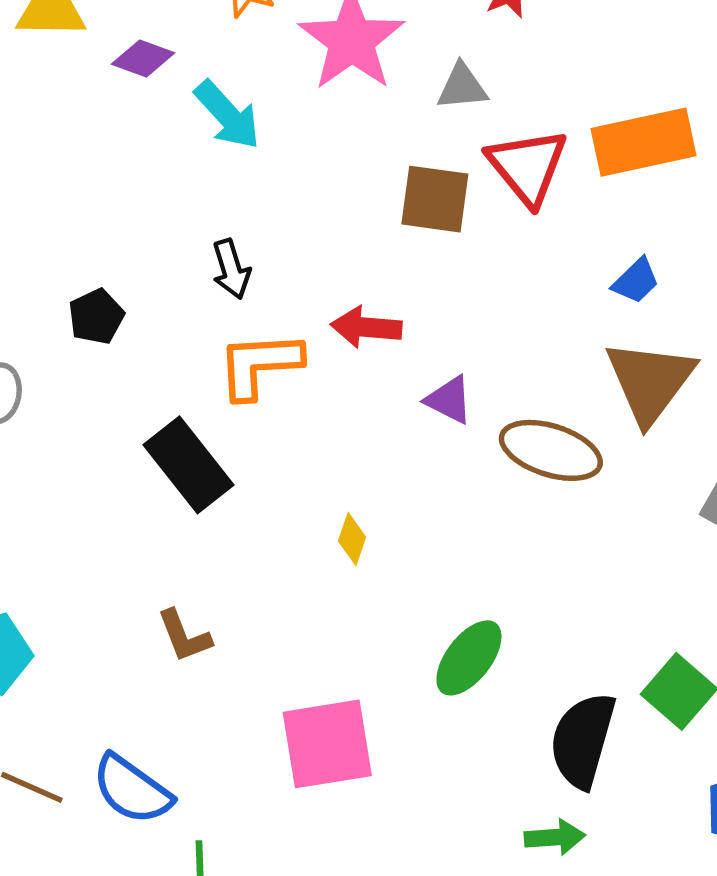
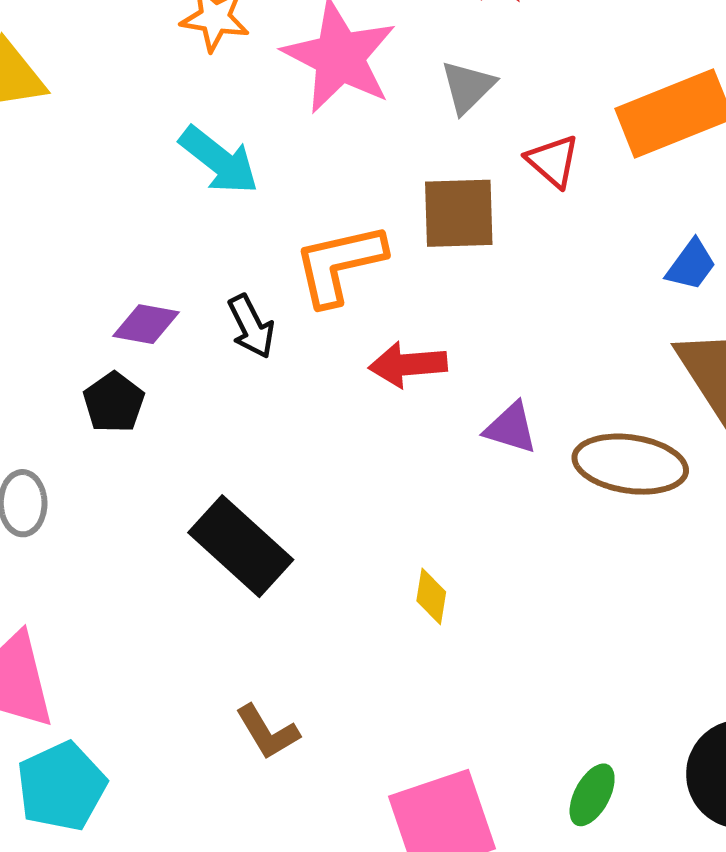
purple diamond: (143, 58) -> (146, 324), moved
gray triangle: (462, 87) -> (468, 87), turned -30
red triangle: (527, 166) -> (553, 161), size x0.6
orange L-shape: (259, 365) -> (339, 264), moved
green ellipse: (469, 658) -> (592, 795), moved, size x0.7

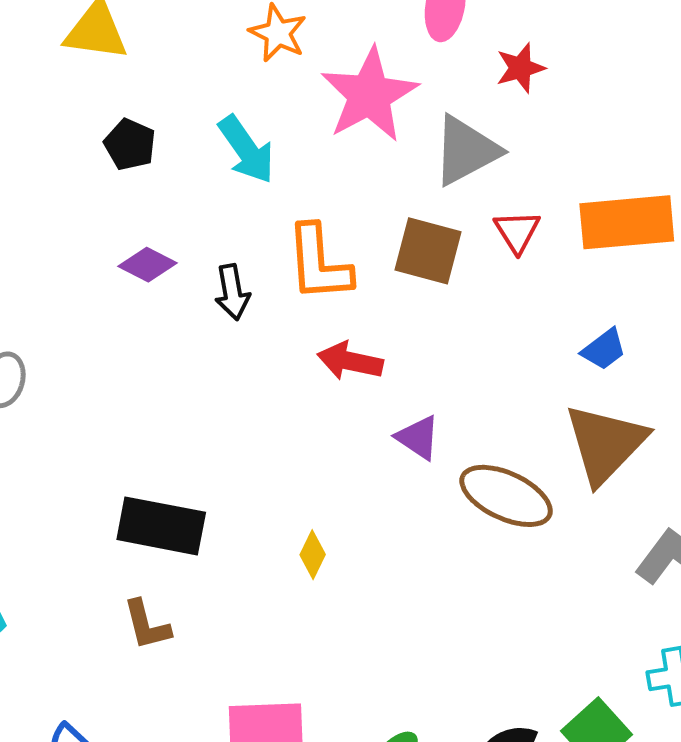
gray triangle: (468, 87) -> (466, 151), size x1.5
orange L-shape: (339, 264) -> (319, 263), turned -98
black pentagon: (114, 402) -> (130, 144), moved, turned -30
black rectangle: (241, 546) -> (161, 526), moved, turned -48

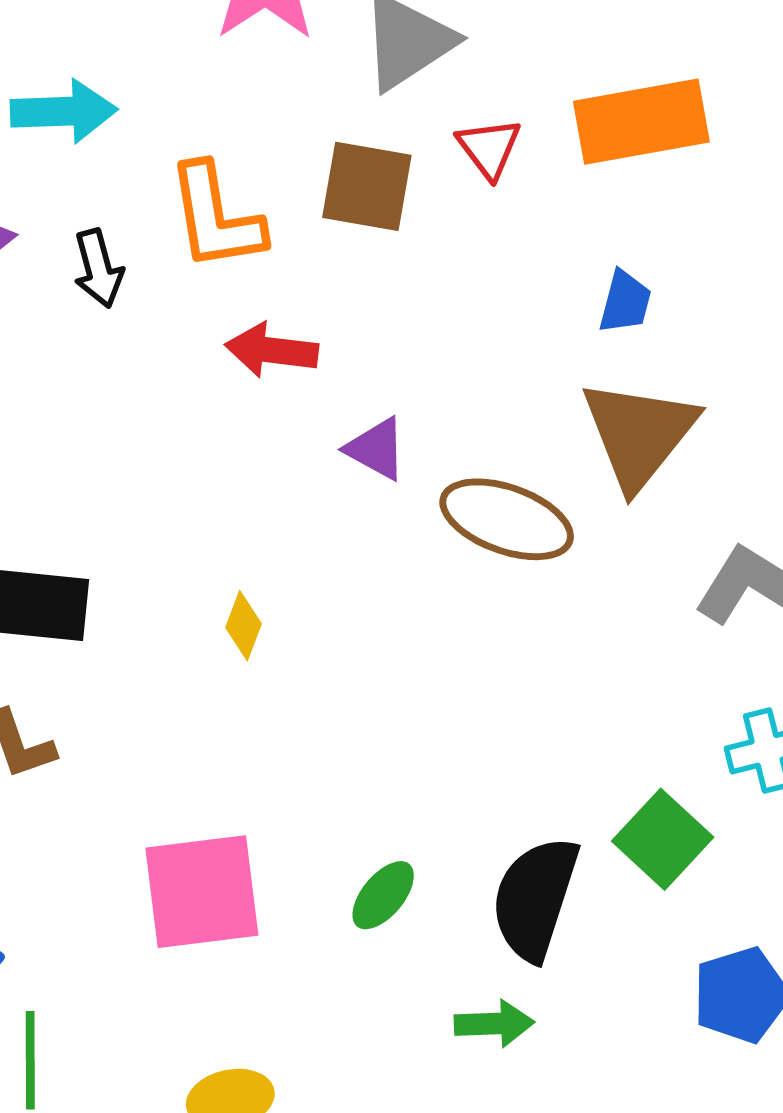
cyan arrow: (246, 150) -> (64, 111), moved, turned -52
blue trapezoid: (604, 349) -> (625, 302), turned -33

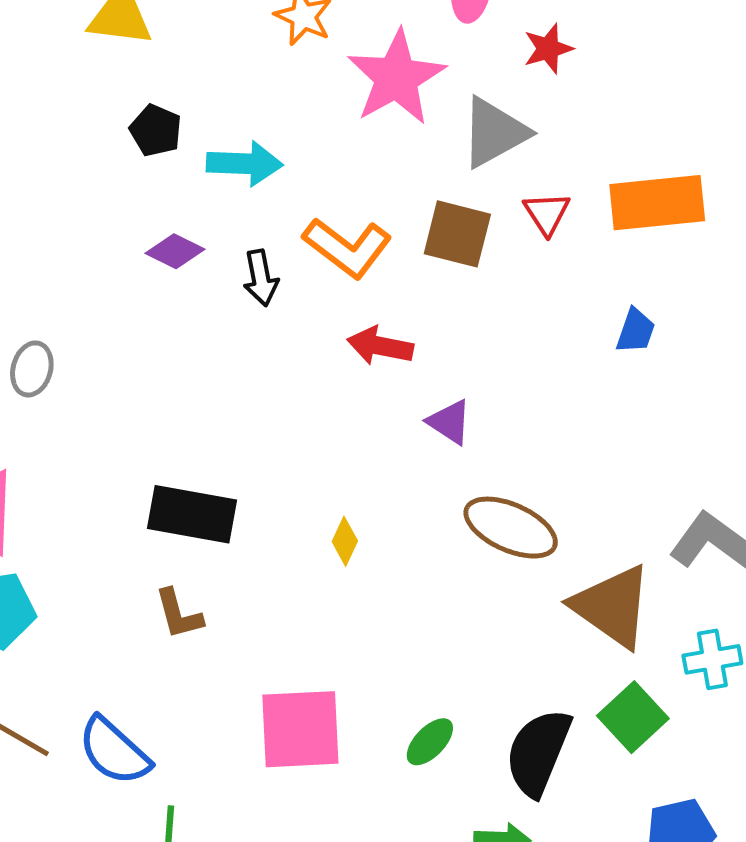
orange L-shape: (216, 217) -> (347, 248), turned -48
brown triangle: (639, 434) -> (612, 606), moved, turned -38
brown ellipse: (507, 519) -> (511, 528), moved

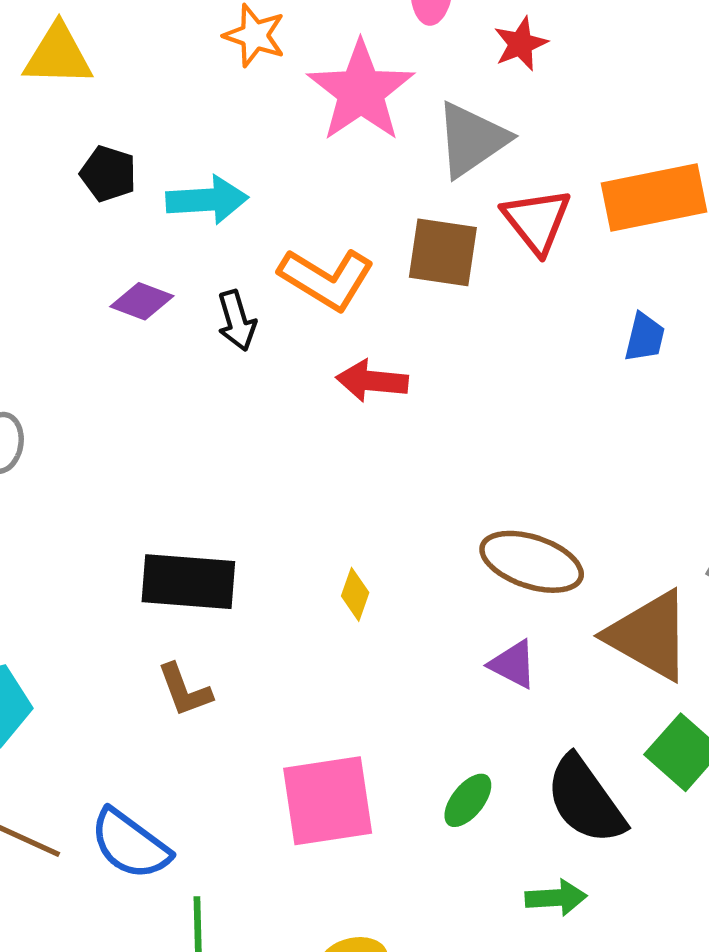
red triangle: (547, 213) -> (537, 221), size x1.4
purple triangle: (450, 422) -> (513, 664), moved
black semicircle: (538, 752) -> (585, 800), turned -52

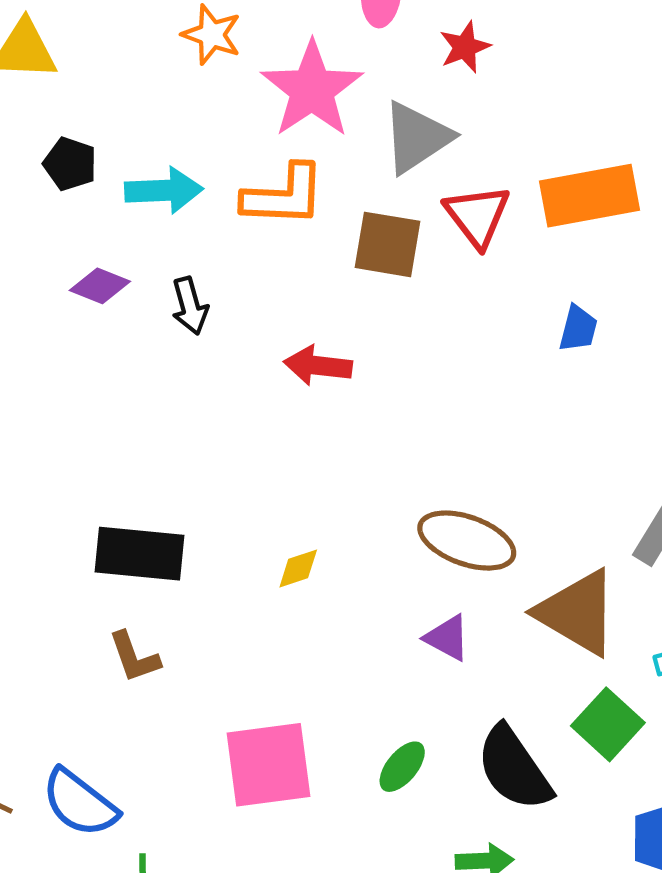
orange L-shape: (327, 279) -> (284, 196), moved, turned -30
yellow diamond: (355, 594) -> (298, 569), turned 51

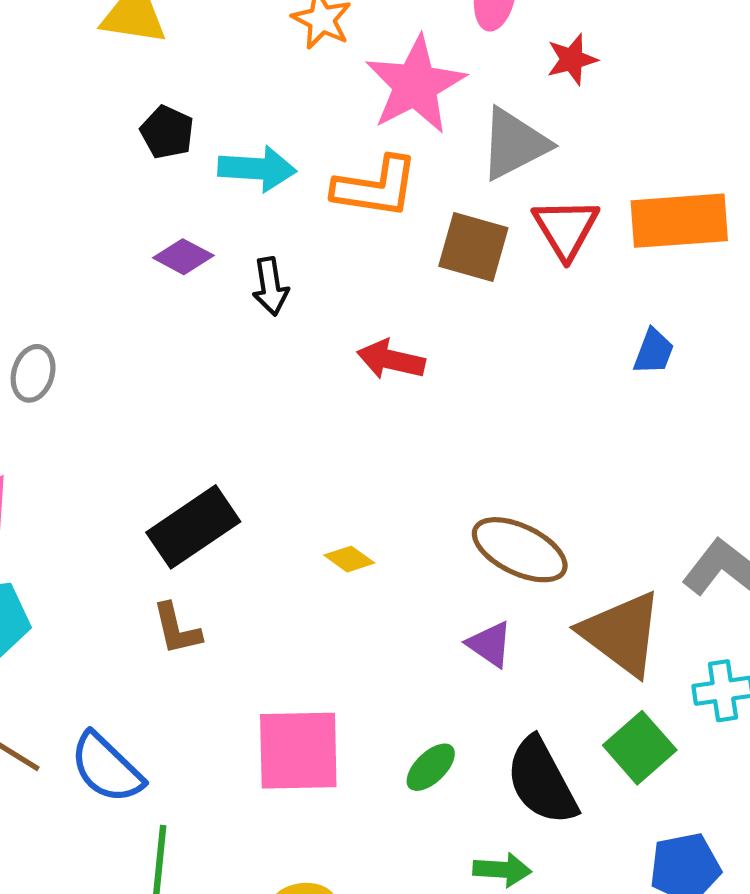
black rectangle: (139, 554) -> (193, 527), turned -46
yellow diamond: (298, 569) -> (349, 559), turned 48

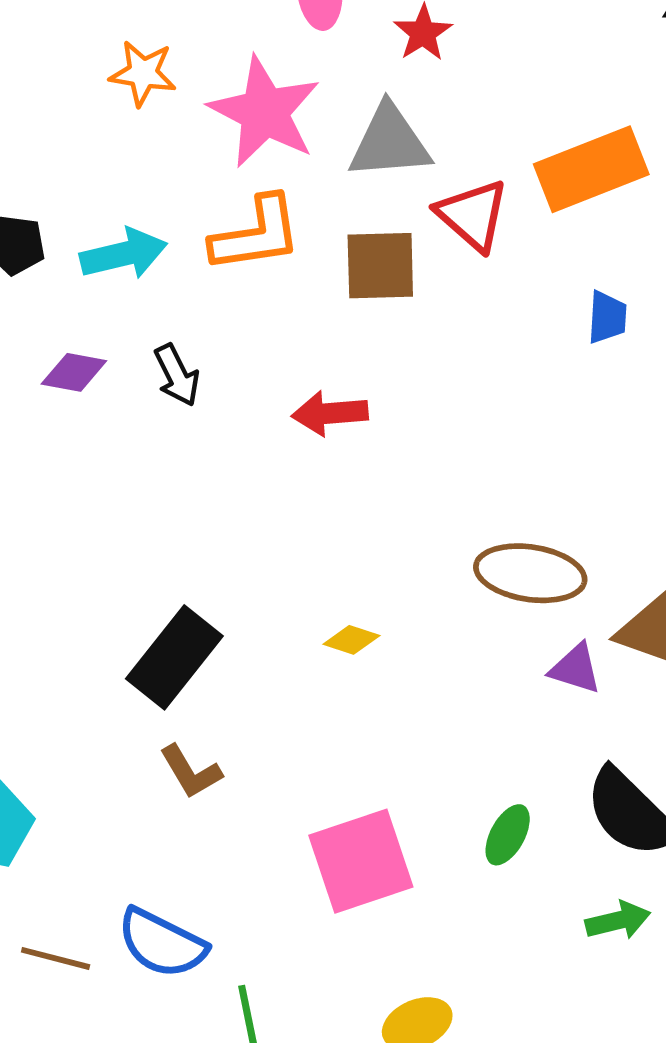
gray triangle: (514, 144) -> (390, 142), turned 40
purple triangle: (490, 644) -> (575, 669), moved

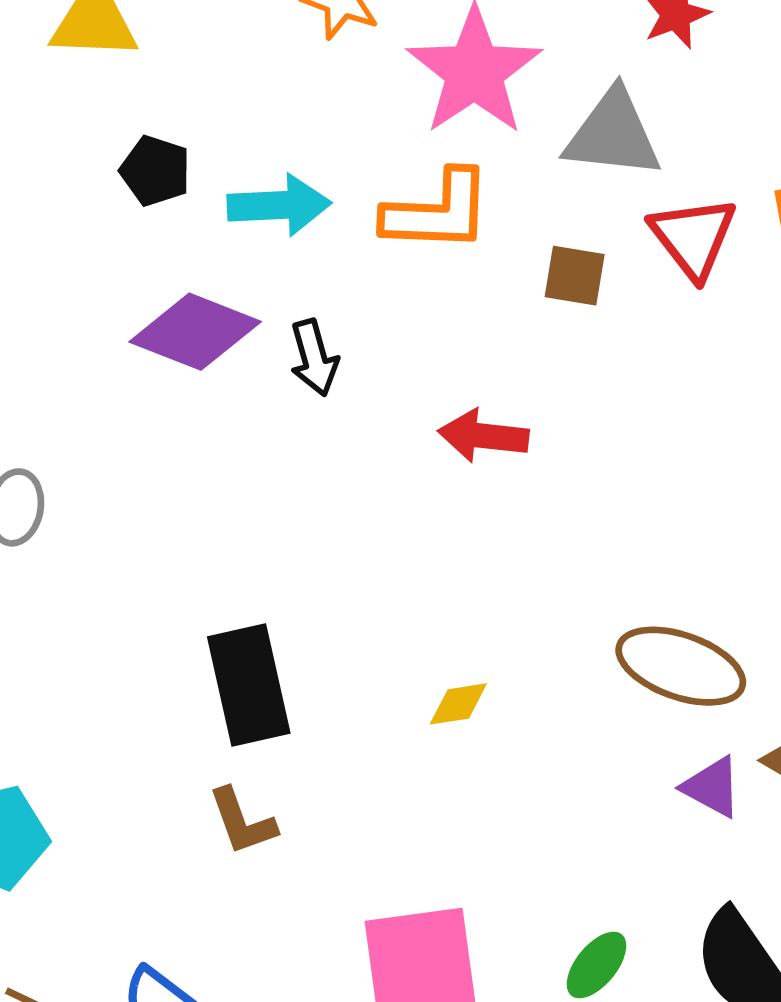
brown square: (380, 266) -> (575, 276), size x0.7
purple diamond: (74, 372) -> (195, 332), size x1.6
yellow diamond: (351, 640) -> (458, 704), turned -38
black rectangle: (174, 657) -> (249, 685), turned -62

